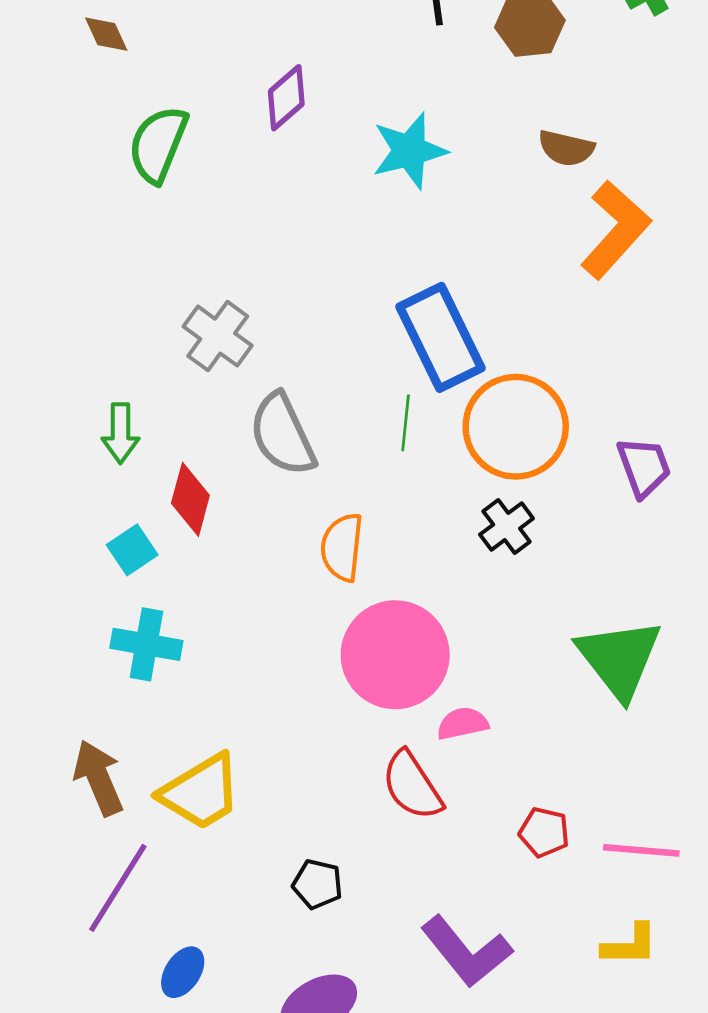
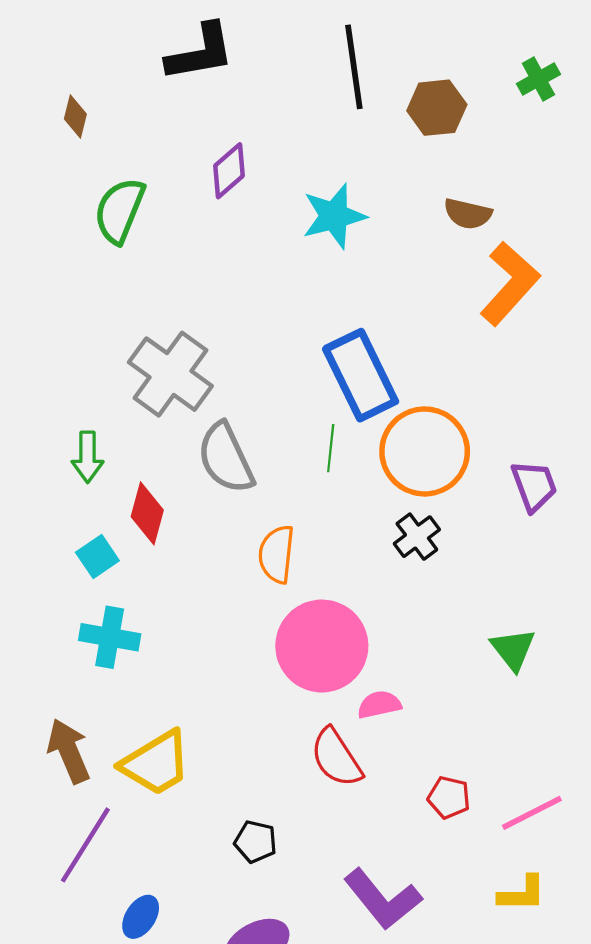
brown diamond: (106, 34) -> (75, 117), turned 39
gray cross: (218, 336) -> (170, 374), size x1.4
green triangle: (619, 659) -> (513, 649), size x0.6
pink line: (641, 850) -> (532, 813), turned -32

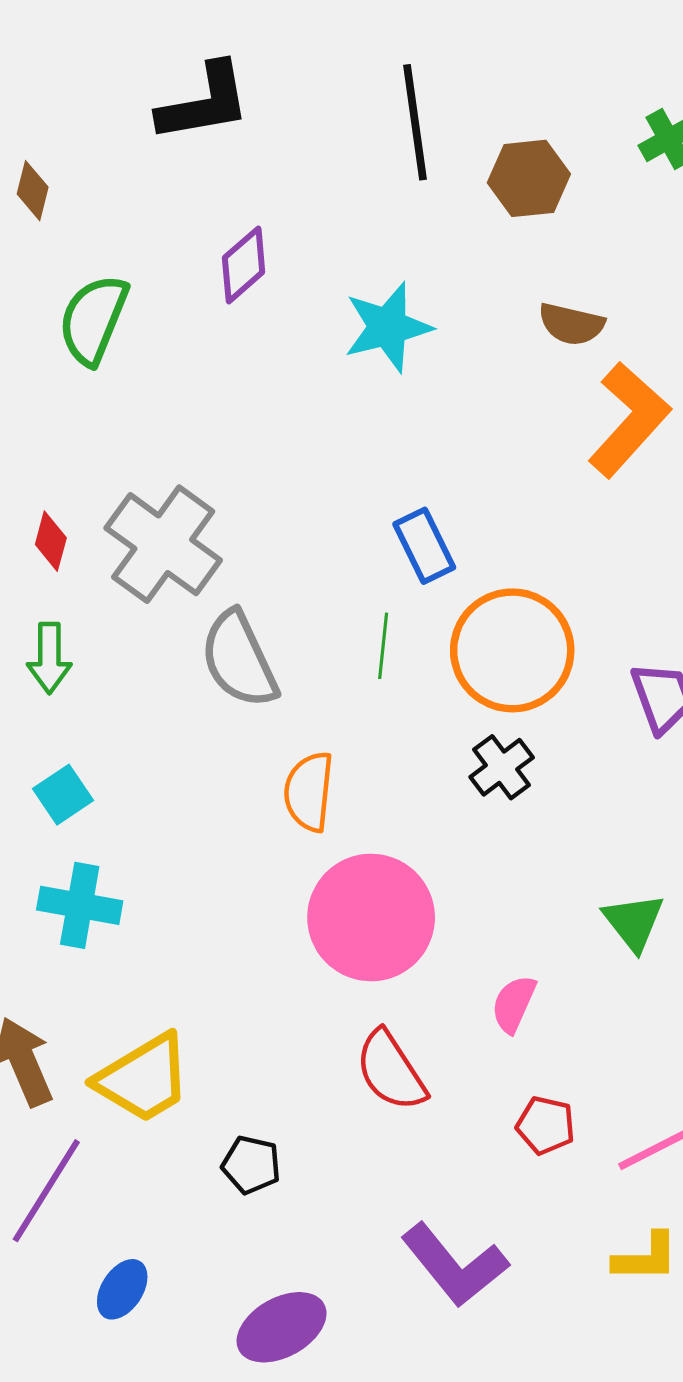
blue rectangle: (361, 375) -> (424, 546), size x0.6
red diamond: (147, 513) -> (51, 541), moved, size x0.7
pink semicircle: (379, 705) -> (514, 1004), moved, turned -54
black pentagon: (256, 842) -> (251, 1165), moved

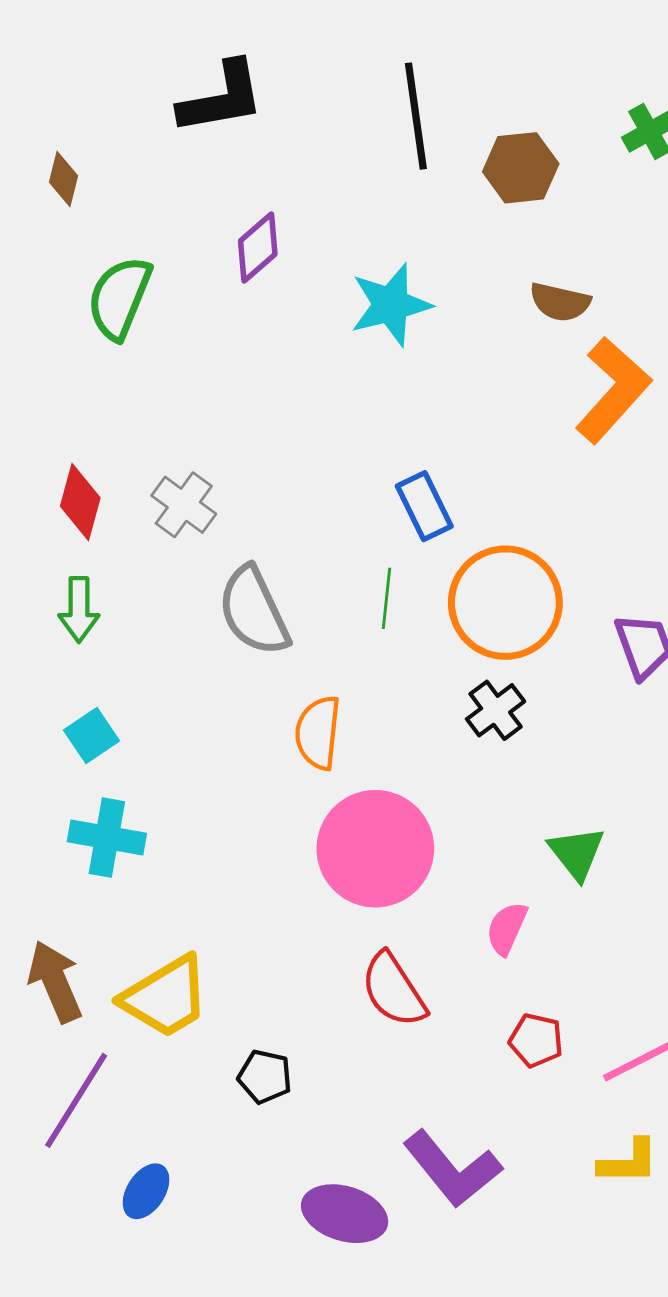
red diamond: (51, 541) -> (80, 502), size x1.4
gray cross: (163, 544) -> (184, 505), size x0.6
green triangle: (634, 922) -> (577, 853), moved
purple ellipse: (282, 1327) -> (345, 1214), moved, turned 46

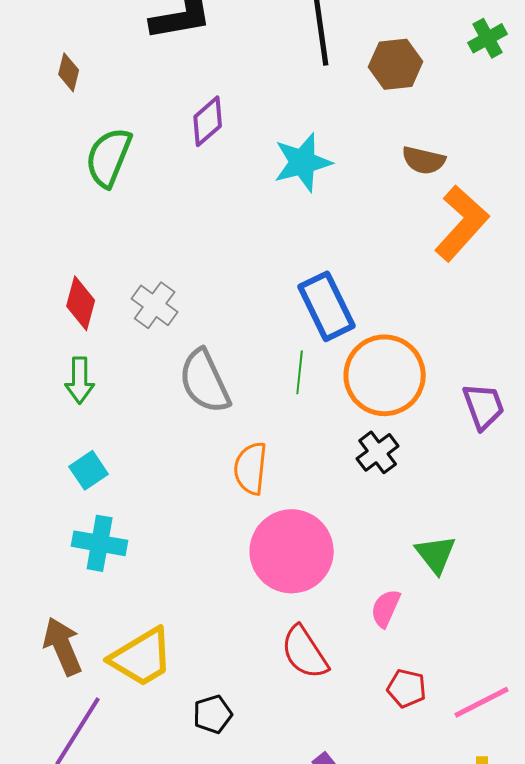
blue rectangle: (424, 506) -> (327, 306), size x1.4
black pentagon: (265, 1077) -> (213, 714), turned -30

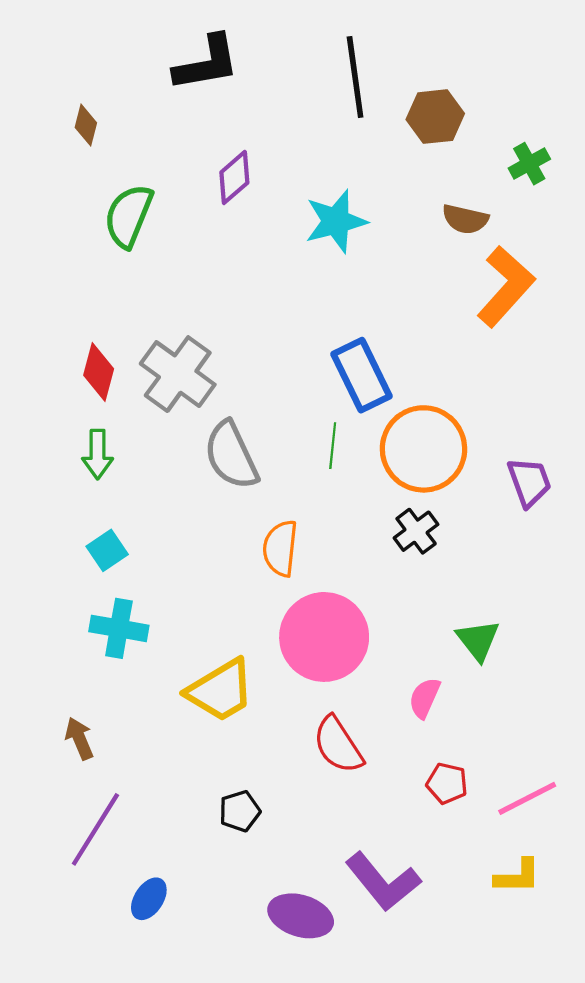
green cross: (488, 38) -> (529, 164), moved
gray cross: (155, 305) -> (178, 374), size x1.5
brown arrow: (63, 646) -> (79, 738), size x0.7
yellow trapezoid: (142, 657) -> (220, 690), moved

